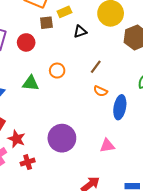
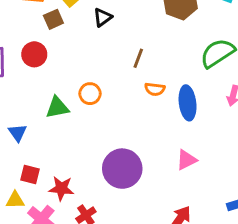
orange circle: (57, 71) -> (90, 94), moved

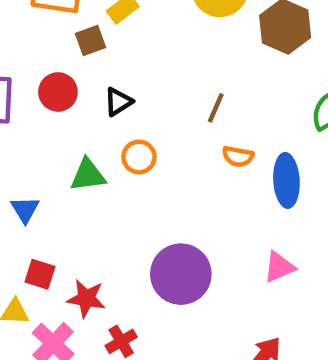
black triangle: (103, 17) -> (118, 102), moved

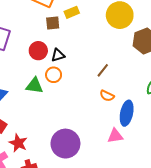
red circle: (58, 92) -> (38, 51), moved
orange circle: (139, 157) -> (54, 75), moved
pink triangle: (279, 267) -> (115, 136), moved

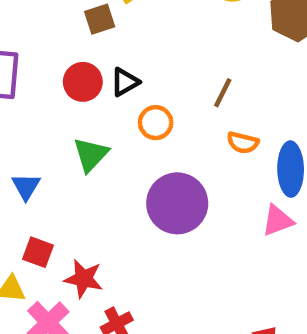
orange circle: (54, 75) -> (156, 123), moved
green triangle: (34, 86) -> (91, 154), turned -42
purple circle: (65, 144) -> (177, 203), moved

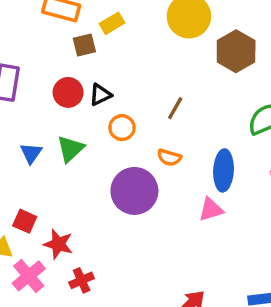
orange semicircle: (243, 143) -> (169, 157), moved
blue triangle: (26, 186) -> (31, 153), moved

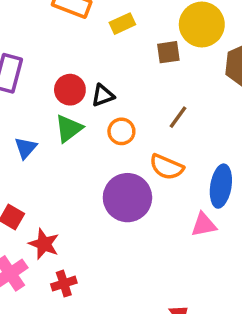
brown square: (84, 45) -> (168, 52), moved
green triangle: (70, 149) -> (69, 128), moved
orange semicircle: (169, 157) -> (167, 167), size x1.4

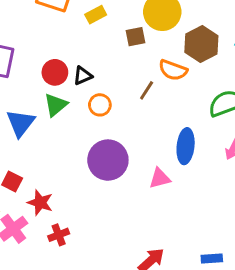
blue triangle: (26, 148) -> (20, 123), size x1.5
orange semicircle: (167, 167) -> (173, 70), moved
pink triangle: (204, 225) -> (160, 178), moved

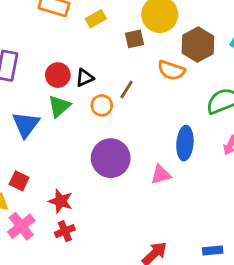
brown line: (147, 90) -> (127, 89), moved
red star: (40, 203) -> (61, 201), moved

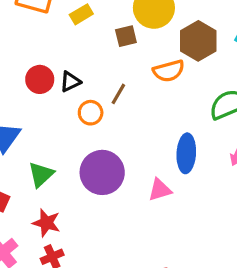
orange semicircle: (171, 70) -> (169, 71), turned -32
green triangle: (59, 106) -> (41, 174), moved

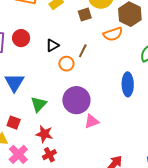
red circle: (40, 79) -> (21, 38), moved
pink triangle: (160, 190) -> (92, 121), moved

